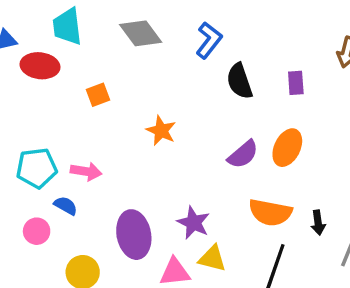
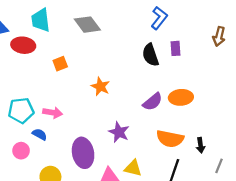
blue L-shape: (209, 40) -> (159, 18), moved
purple rectangle: (296, 83) -> (175, 48), moved
orange ellipse: (287, 148) -> (181, 97), turned 60
purple star: (194, 223) -> (119, 132), moved

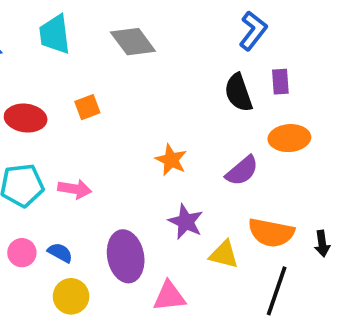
red ellipse: (23, 45) -> (26, 118), moved
orange star: (100, 86) -> (171, 160), moved
orange ellipse: (181, 97) -> (289, 138), moved
blue semicircle: (40, 134) -> (60, 253), moved
yellow triangle: (133, 168) -> (224, 254), moved

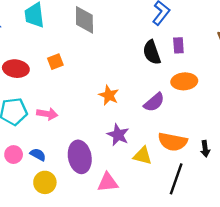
gray diamond: (133, 42) -> (84, 20), turned 36

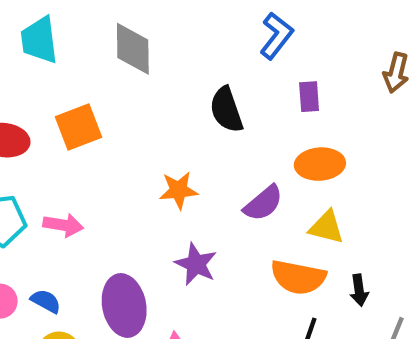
black semicircle: (152, 52) -> (226, 110), moved
orange square: (55, 62) -> (78, 127), size x1.5
orange star: (109, 95) -> (179, 190), turned -30
yellow triangle: (142, 156) -> (326, 227), moved

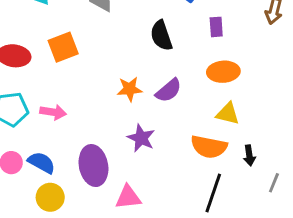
purple semicircle: (263, 203) -> (169, 90), moved
blue semicircle: (46, 301) -> (42, 163), size x1.4

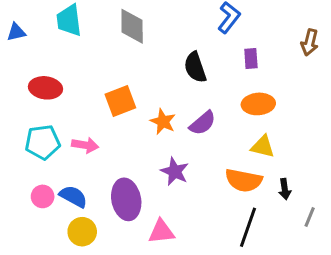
orange square: (63, 47) -> (120, 101), moved
orange star: (130, 89) -> (163, 122), turned 30

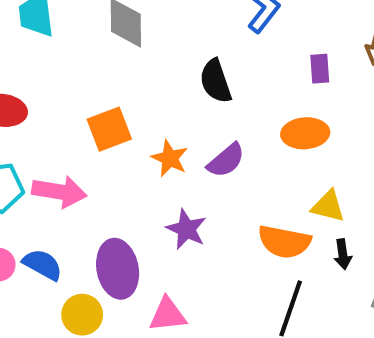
purple rectangle: (251, 58) -> (320, 69), moved
pink arrow: (85, 145) -> (59, 192), size x1.4
yellow triangle: (263, 147) -> (328, 206), moved
yellow circle: (82, 232) -> (82, 315), moved

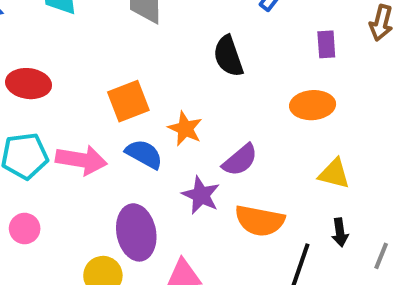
purple semicircle: (226, 160) -> (240, 160), moved
orange semicircle: (284, 242) -> (260, 221), moved
black arrow: (343, 254) -> (340, 232), moved
blue semicircle: (43, 265) -> (144, 154), moved

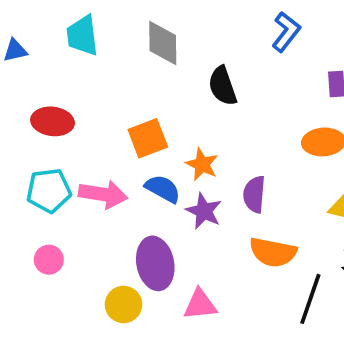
black semicircle: (228, 56) -> (223, 86), moved
purple semicircle: (240, 160) -> (254, 194), turned 135
purple star: (201, 195) -> (204, 211), moved

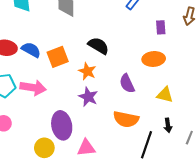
black semicircle: (223, 86) -> (98, 46), moved, turned 140
blue semicircle: (163, 189) -> (31, 50), moved
purple semicircle: (254, 194) -> (127, 83), moved, turned -30

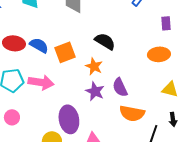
purple semicircle: (127, 83) -> (120, 87), moved

